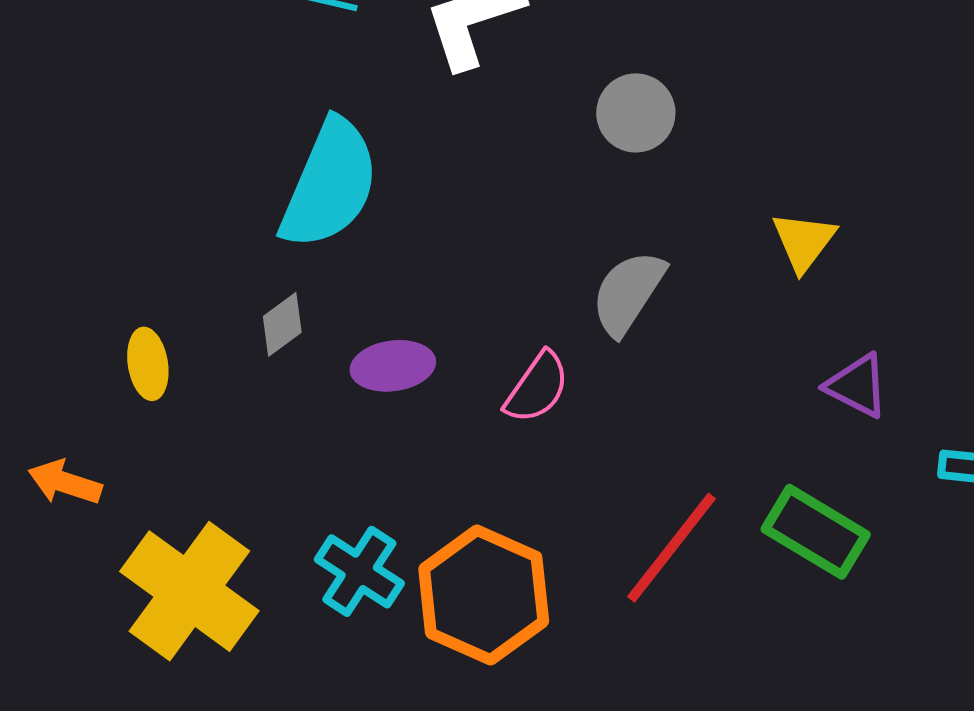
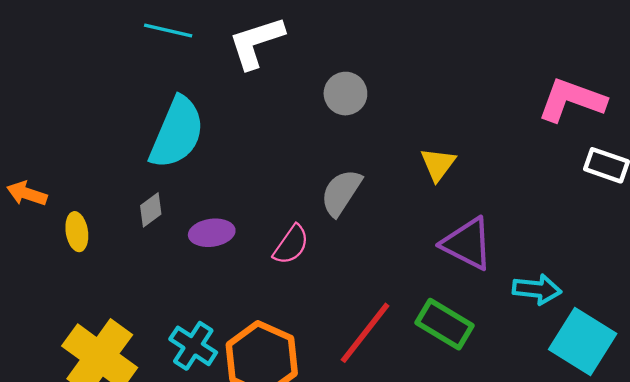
purple triangle: (857, 386) -> (467, 244), size x1.5
orange arrow: (65, 482) -> (27, 194), moved

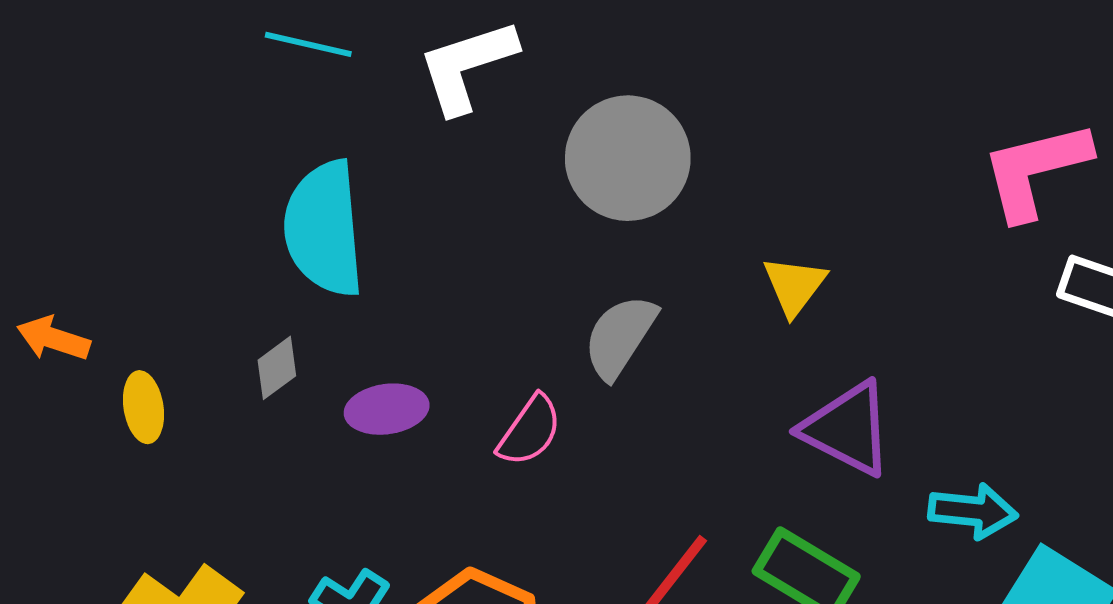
gray circle: (345, 94) -> (628, 158), size x1.6
pink L-shape: (572, 100) -> (1036, 170), turned -34
cyan semicircle: (177, 133) -> (324, 229), turned 152

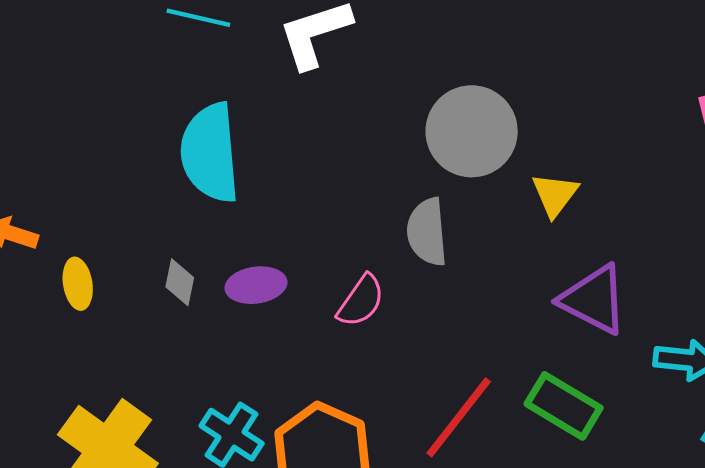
gray circle: (628, 158) -> (472, 131), moved
gray semicircle: (620, 337) -> (427, 232), turned -38
gray diamond: (277, 368) -> (180, 282), moved, turned -42

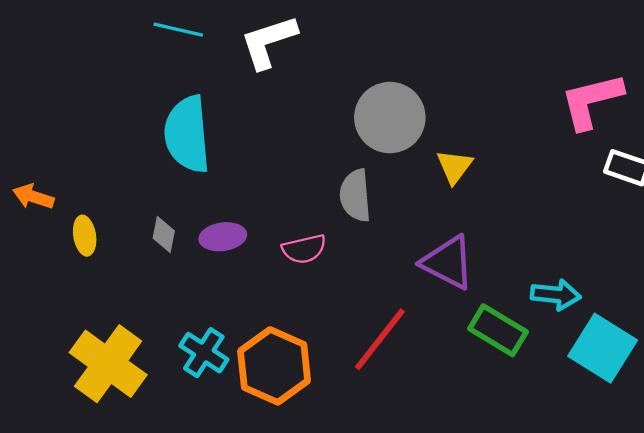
purple triangle: (594, 300) -> (448, 262), moved
pink semicircle: (361, 301) -> (304, 249), turned 42
green rectangle: (564, 406) -> (498, 330), moved

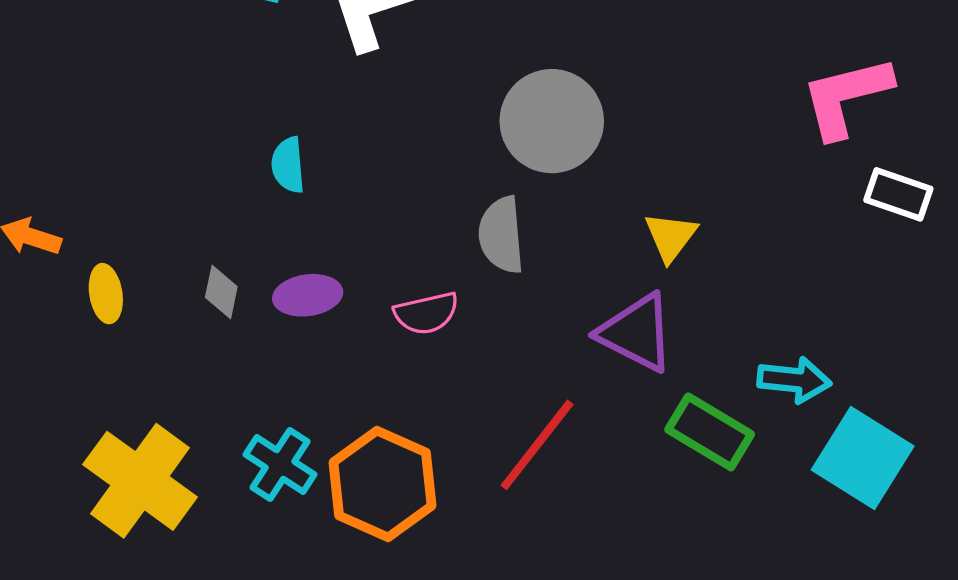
cyan semicircle: (187, 134) -> (288, 165), moved, size x0.5
yellow triangle: (454, 167) -> (671, 237), moved

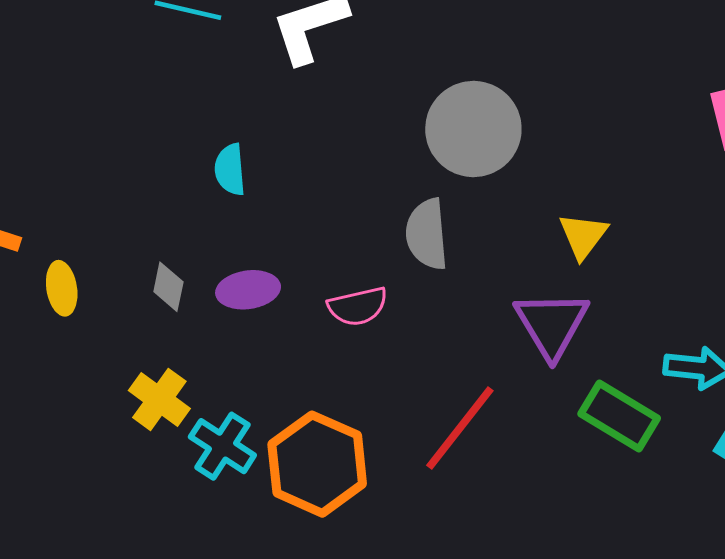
purple triangle: (636, 333) -> (552, 324), turned 32
yellow cross: (140, 481) -> (159, 399), moved, size x0.6

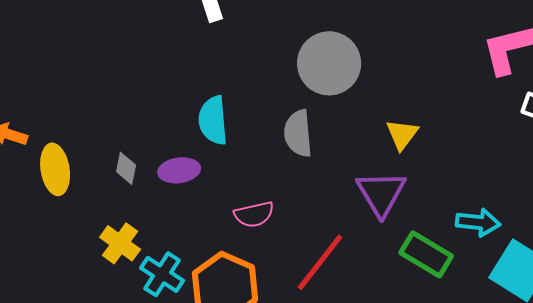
cyan semicircle: (230, 170) -> (213, 120), moved, size x1.4
yellow ellipse: (62, 288) -> (55, 169), size x1.4
pink semicircle: (358, 306) -> (254, 214), moved

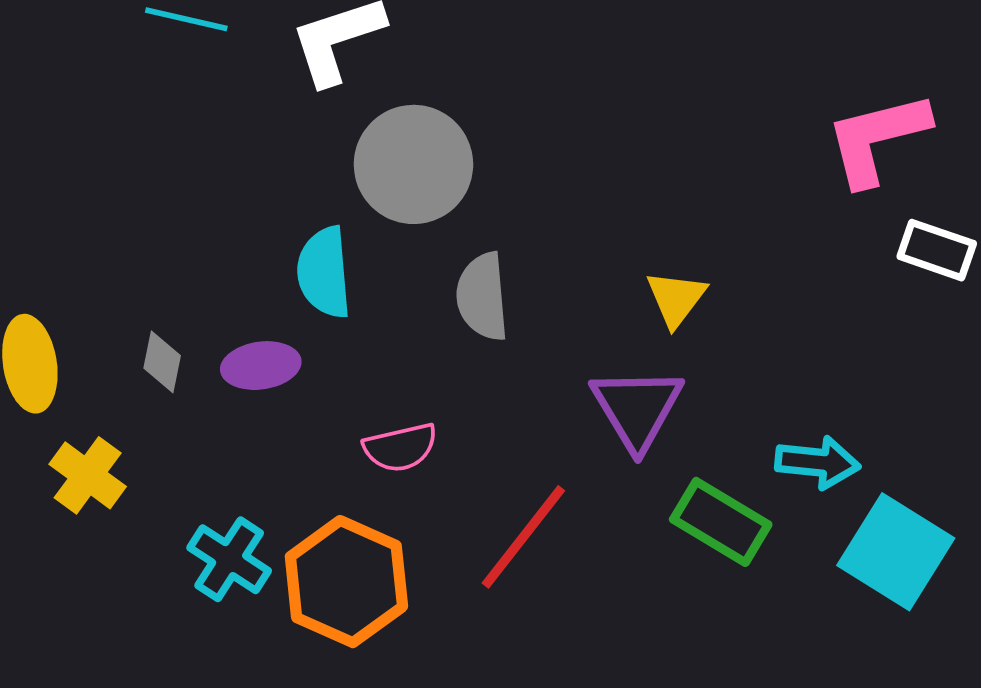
gray circle: (329, 63) -> (413, 164), moved
yellow cross: (120, 243) -> (88, 475), moved

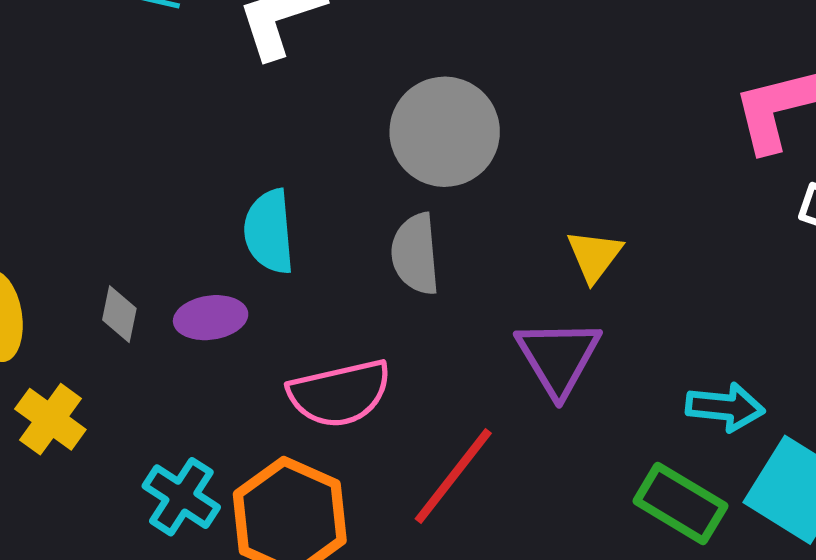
gray circle: (413, 164) -> (445, 132), moved
pink semicircle: (400, 447) -> (340, 393), size x1.5
green rectangle: (721, 522) -> (680, 504), moved

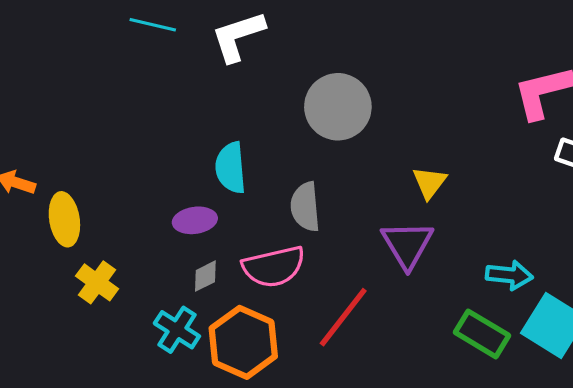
gray semicircle: (415, 254) -> (305, 207), moved
gray diamond: (119, 314) -> (205, 276), moved, turned 52

